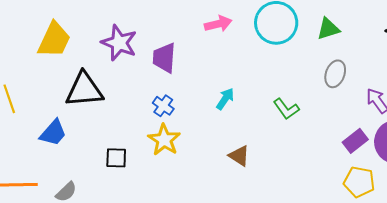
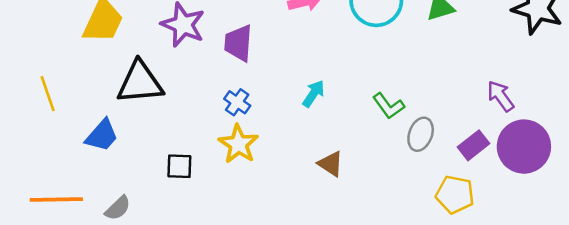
gray ellipse: (335, 74) -> (421, 134), moved
yellow pentagon: (359, 182) -> (455, 195), moved

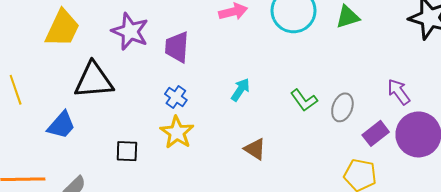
gray ellipse: (421, 134) -> (342, 107), moved

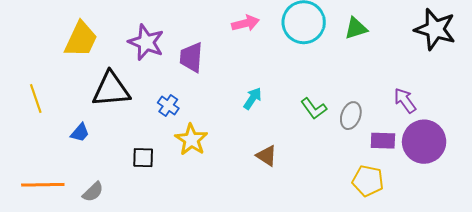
blue cross: (176, 97) -> (168, 106), moved
blue trapezoid: (61, 125) -> (80, 133), size x0.7
purple rectangle: (376, 133) -> (383, 141), turned 40

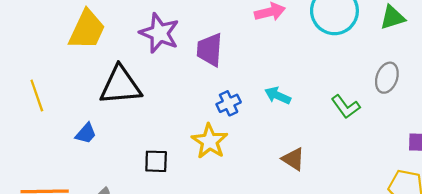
cyan arrow: (252, 98) -> (278, 96), turned -100
blue cross: (168, 106) -> (229, 103), moved, turned 30
gray ellipse: (351, 116) -> (387, 78), moved

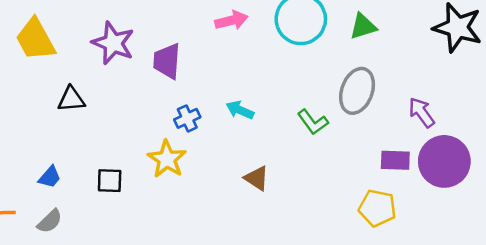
yellow trapezoid: (87, 30) -> (35, 39), turned 126
gray ellipse: (387, 78) -> (357, 91), size x1.4
black triangle: (120, 85) -> (71, 99), size x0.6
blue trapezoid: (86, 133) -> (50, 177), moved

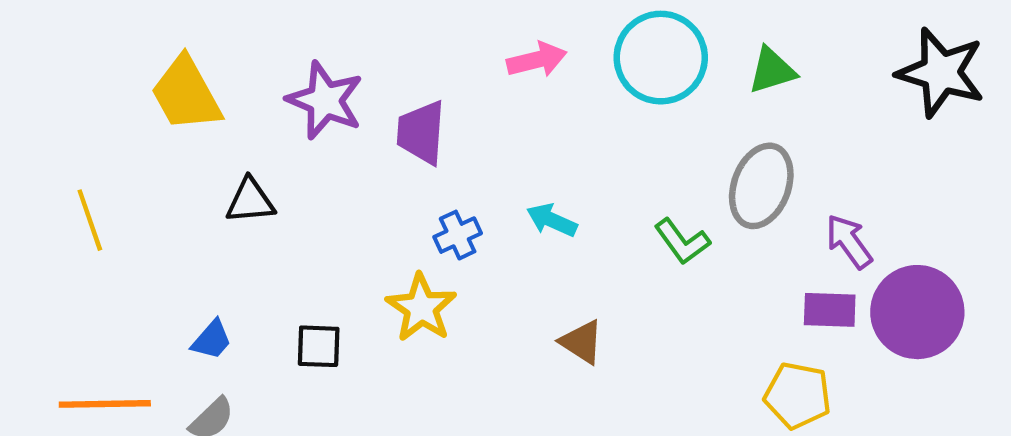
purple arrow: (422, 112) -> (849, 241), moved

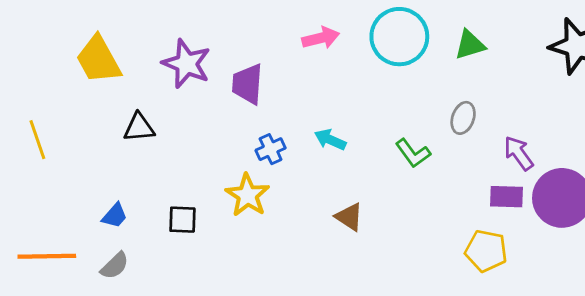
gray ellipse: (761, 186) -> (463, 118), size x0.6

